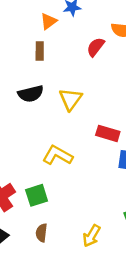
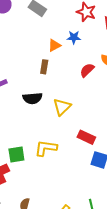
yellow L-shape: (58, 155) -> (46, 148), turned -30
green square: (37, 195) -> (16, 154), moved

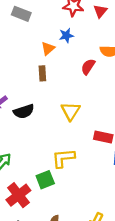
black semicircle: (32, 98) -> (24, 111), moved
green square: (16, 154) -> (45, 180), moved

